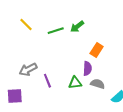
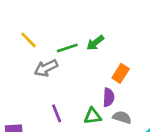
gray arrow: (28, 69) -> (46, 68), moved

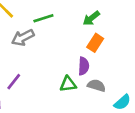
green arrow: (95, 43) -> (91, 18), moved
purple line: (57, 113) -> (14, 82), moved, turned 60

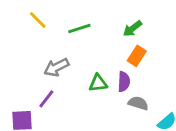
gray arrow: (23, 38) -> (56, 67), moved
green triangle: (68, 84) -> (98, 83), moved

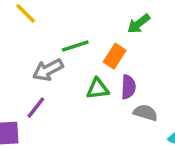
green line: (79, 29) -> (75, 46), moved
orange rectangle: (137, 56) -> (115, 56), moved

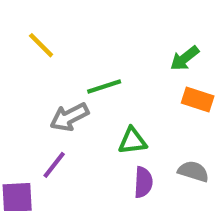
orange rectangle: (115, 56) -> (198, 100), moved, turned 75
purple semicircle: (128, 87) -> (143, 182), moved

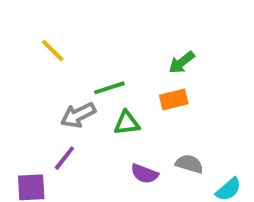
orange rectangle: (198, 100) -> (174, 99), moved, turned -32
green triangle: (132, 141) -> (127, 123), moved
purple semicircle: (143, 182) -> (144, 174), turned 108

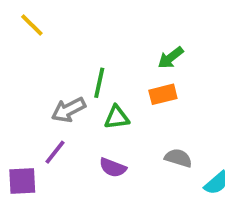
yellow line: (53, 51) -> (32, 25), moved
green line: (109, 88) -> (99, 83), turned -60
purple semicircle: (144, 174) -> (113, 168), moved

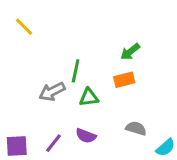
purple line: (55, 152) -> (53, 143), moved

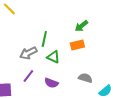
green triangle: (89, 97) -> (53, 57), turned 32
purple line: (53, 143) -> (28, 76), moved

